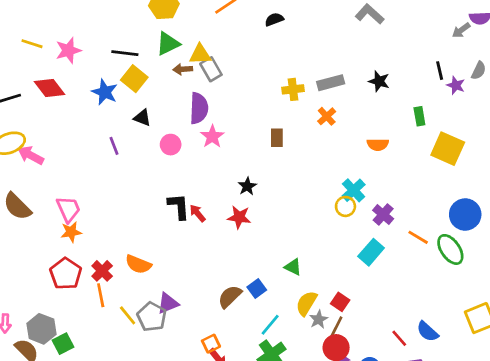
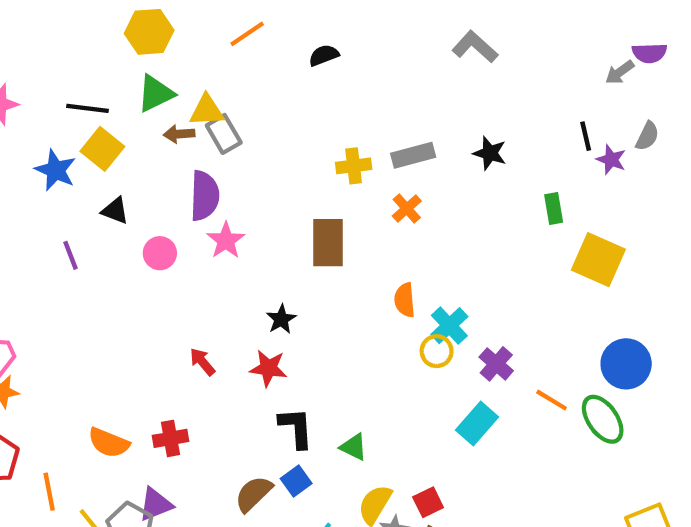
brown rectangle: (277, 138) -> (328, 243), size x1.6
orange semicircle: (378, 145) -> (405, 300), moved, turned 85
black L-shape: (179, 206) -> (296, 428), moved
red cross: (102, 271) -> (170, 438), moved, turned 35
red square: (340, 302) -> (428, 502), turned 30

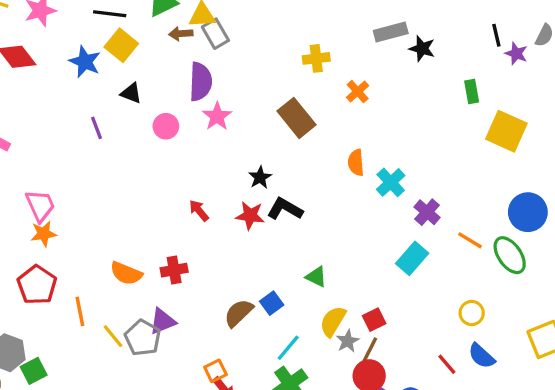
gray rectangle: (413, 155) -> (391, 32), moved
brown rectangle: (328, 243) -> (296, 118), turned -39
yellow circle: (437, 351) -> (472, 313), moved
black L-shape: (296, 428) -> (285, 209), moved, turned -56

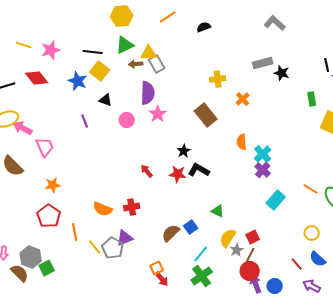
pink trapezoid: (40, 206) -> (45, 147), moved
purple cross: (427, 212) -> (263, 170), moved

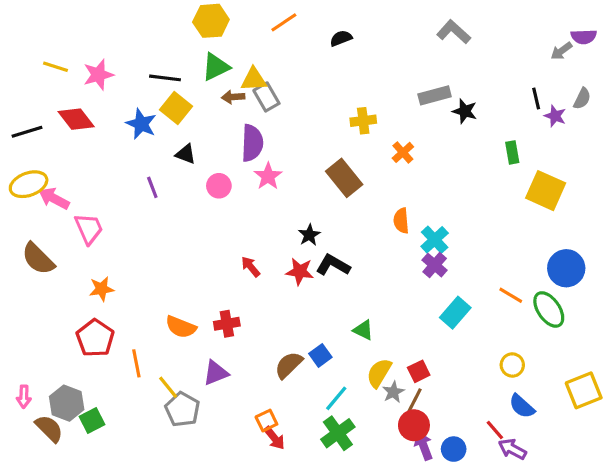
gray pentagon: (113, 248) -> (182, 409), moved
red line: (297, 264) -> (495, 430), moved

